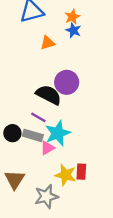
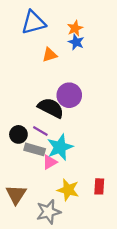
black circle: (12, 133) -> (18, 134), moved
red rectangle: (81, 172) -> (99, 186), moved

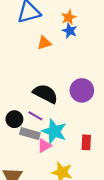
purple circle: (69, 95) -> (82, 90), moved
cyan star: (60, 147) -> (54, 131), turned -30
red rectangle: (99, 186) -> (86, 142), moved

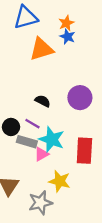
orange triangle: (44, 43) -> (42, 49), size x1.6
black semicircle: (45, 94) -> (43, 101), size x0.6
red rectangle: (86, 142) -> (84, 151), size x1.6

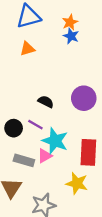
orange triangle: (42, 49) -> (27, 49), moved, size x0.6
gray rectangle: (27, 142) -> (24, 160), moved
yellow star: (60, 181) -> (77, 183), moved

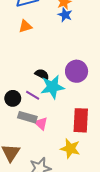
cyan star: (55, 141) -> (52, 87), moved, turned -30
pink triangle: (45, 156) -> (41, 123), turned -48
gray rectangle: (24, 160) -> (27, 117), moved

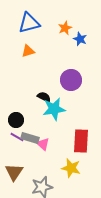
blue star: (65, 15) -> (80, 39), moved
purple circle: (77, 71) -> (71, 80), moved
purple line: (33, 95) -> (17, 137), moved

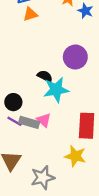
orange triangle: (28, 51) -> (30, 14), moved
pink triangle: (43, 144) -> (44, 120), moved

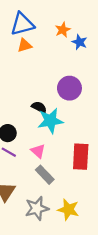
gray rectangle: (29, 122) -> (45, 175), moved, turned 30
yellow star: (75, 156) -> (68, 210), moved

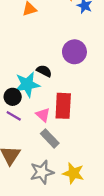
cyan star: (50, 121) -> (27, 84), moved
red rectangle: (81, 157) -> (63, 106), moved

